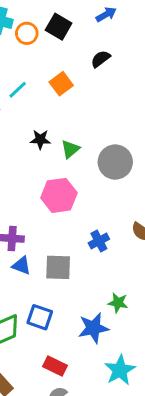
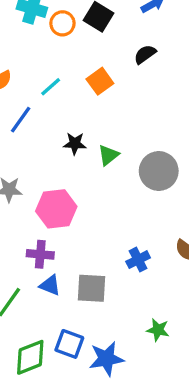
pink hexagon: (59, 195) -> (56, 209), moved
blue star: (93, 328) -> (106, 359), moved

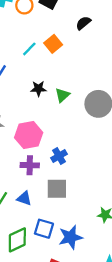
cyan line: (51, 87) -> (29, 49), moved
purple cross: (40, 254) -> (30, 165), moved
blue cross: (138, 260) -> (59, 156), moved
blue triangle: (50, 285) -> (24, 198), moved

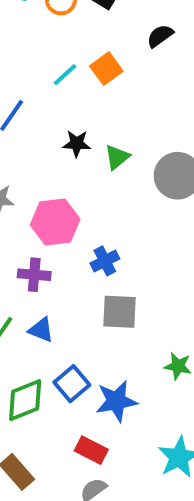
purple cross: (30, 165) -> (34, 275), moved
gray square: (57, 189) -> (119, 312), moved
blue square: (44, 229) -> (72, 384), turned 30

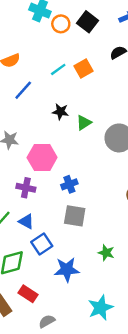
blue square: (72, 384) -> (42, 244), moved
red rectangle: (91, 450) -> (28, 294), moved

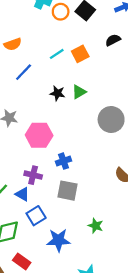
green triangle: (84, 123) -> (79, 92), moved
purple cross: (26, 188) -> (33, 175), moved

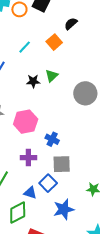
orange square: (80, 54) -> (54, 42), moved
blue cross: (64, 161) -> (52, 139), turned -32
blue triangle: (22, 194) -> (30, 193), moved
blue square: (36, 216) -> (48, 183), moved

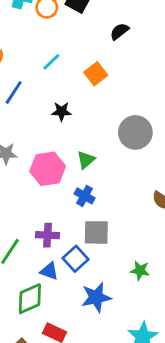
orange square: (54, 42) -> (96, 74), moved
green triangle: (52, 76) -> (86, 160), moved
purple cross: (28, 158) -> (48, 235), moved

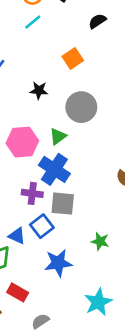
cyan line: (51, 62) -> (33, 22), moved
gray circle: (135, 132) -> (81, 107), moved
blue cross: (85, 196) -> (54, 169), size x1.6
purple cross: (48, 235) -> (32, 193), moved

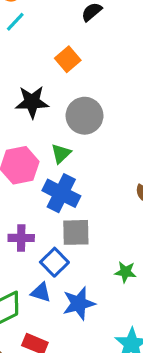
black star: (39, 90) -> (32, 102), size x1.5
purple cross: (32, 193) -> (21, 238), moved
blue triangle: (17, 236) -> (41, 292), moved

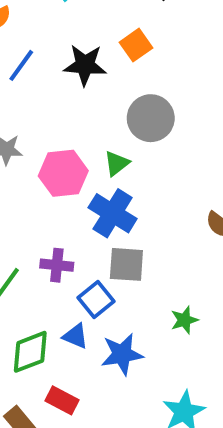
black star: (32, 102) -> (85, 65), moved
green star: (125, 272) -> (184, 320), turned -30

